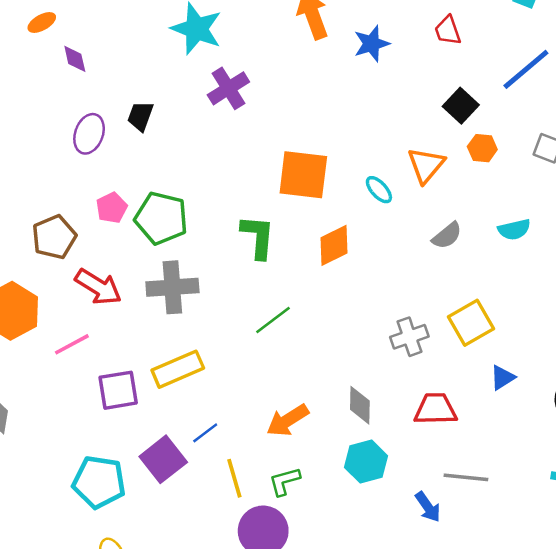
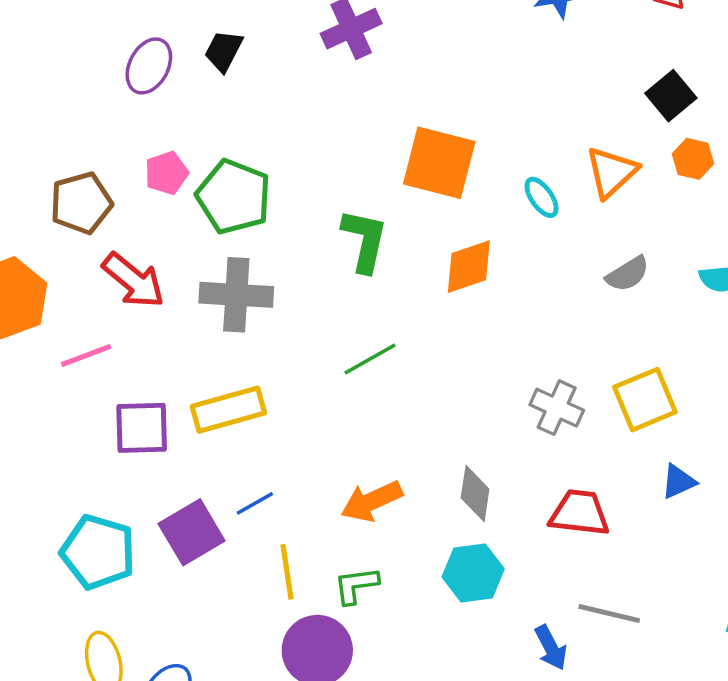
gray cross: (409, 337) -> (557, 408), turned 36

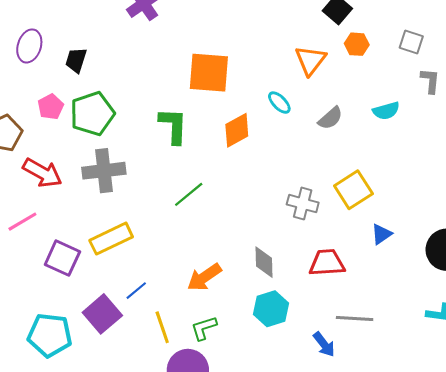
black trapezoid: (224, 51) -> (76, 60), moved
green pentagon: (234, 197) -> (92, 114), turned -30
cyan ellipse: (542, 197) -> (279, 103), moved
purple square: (142, 428) -> (62, 258), turned 36

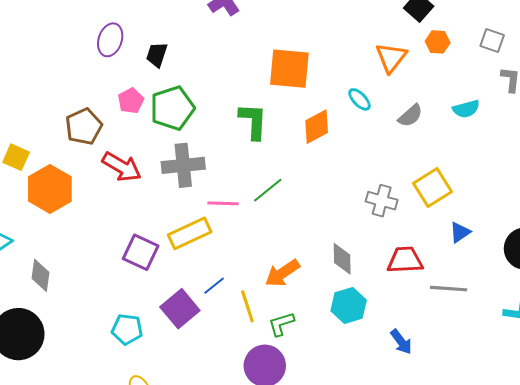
pink line: (22, 222) -> (223, 203), moved, turned 32
gray line: (355, 318) -> (449, 289), moved
yellow line: (162, 327) -> (247, 306), moved
cyan pentagon: (50, 335) -> (127, 329), size x0.7

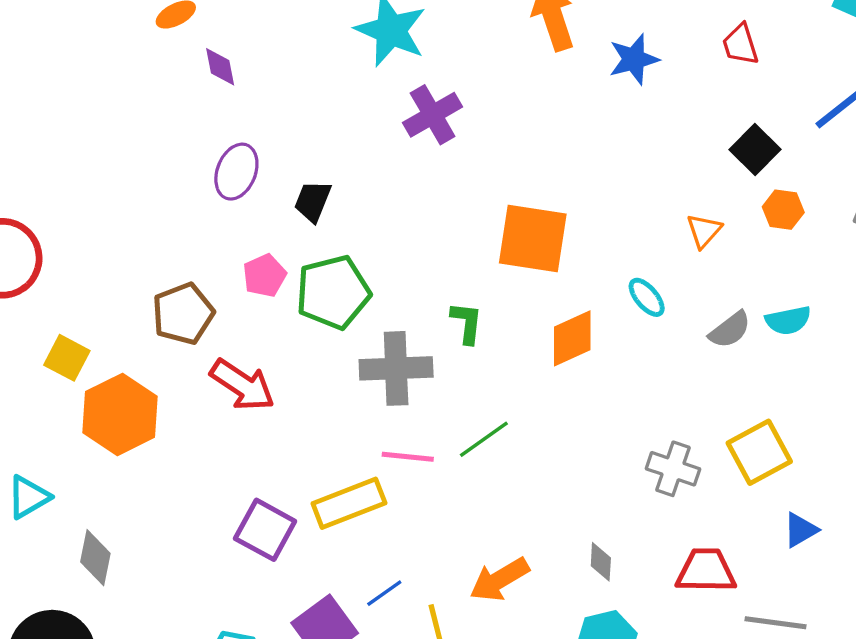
orange triangle: (391, 58) -> (704, 231), size x0.7
cyan semicircle: (466, 109) -> (788, 320), moved
green L-shape: (253, 121) -> (467, 323), size x0.7
gray cross: (183, 165) -> (396, 368), moved
gray diamond: (342, 259) -> (601, 562), size x0.7

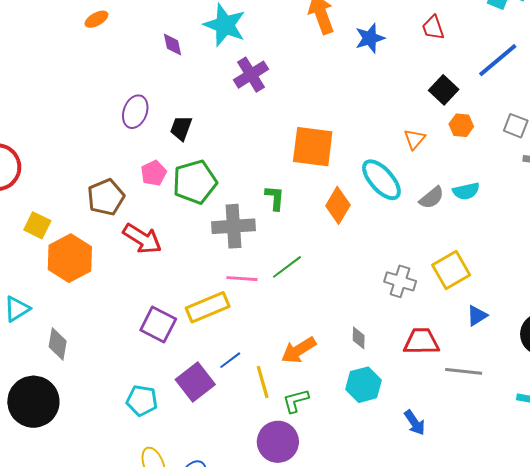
purple diamond: (220, 67) -> (172, 45), moved
cyan ellipse: (647, 297) -> (381, 180), size x1.8
orange diamond: (572, 338) -> (338, 205), turned -33

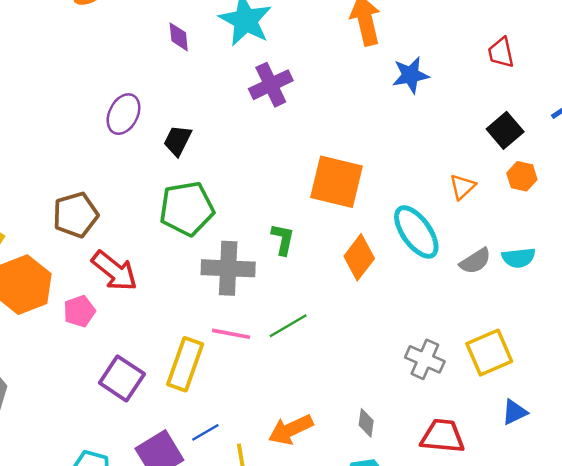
blue star: (370, 38) -> (411, 75), moved
pink pentagon: (154, 173) -> (79, 311), moved
yellow rectangle: (208, 307) -> (185, 364), turned -54

